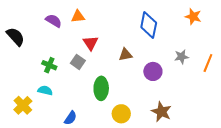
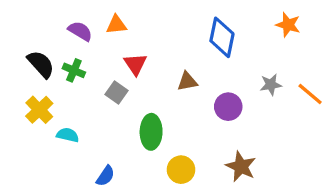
black semicircle: (16, 37) -> (41, 64), moved
orange line: (208, 63) -> (310, 94), turned -72
green cross: (49, 65) -> (74, 70), moved
yellow cross: (23, 105) -> (39, 110), moved

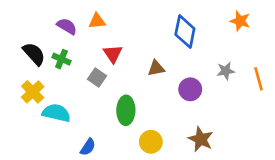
orange line: (310, 94) -> (259, 79), turned 35
cyan semicircle: (68, 135) -> (56, 113), size x1.5

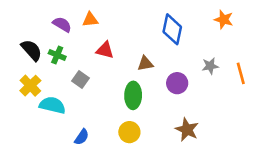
red triangle: (113, 54) -> (105, 50), turned -42
gray square: (97, 77) -> (80, 79), moved
green ellipse: (126, 110) -> (133, 95), moved
yellow circle: (151, 142) -> (129, 132), moved

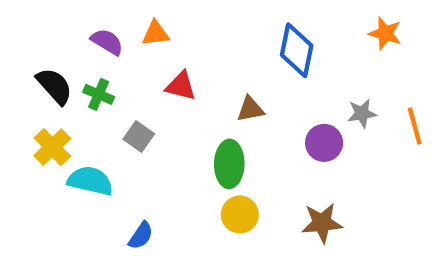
purple circle: (177, 83) -> (324, 143), moved
brown star: (187, 130) -> (322, 223), turned -30
yellow circle: (129, 132) -> (240, 215), moved

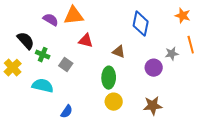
orange triangle: (156, 33) -> (74, 16), size x1.5
green cross: (99, 94) -> (43, 55), moved
brown triangle: (250, 109) -> (119, 52), turned 32
orange line: (415, 126) -> (191, 45), moved
yellow cross: (52, 147) -> (13, 68), moved

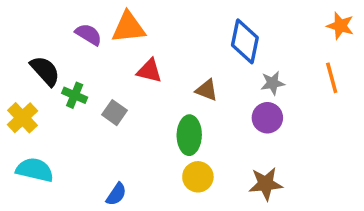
orange star: (183, 16) -> (340, 26), moved
gray star: (172, 54) -> (273, 83), moved
cyan semicircle: (43, 86) -> (35, 170), moved

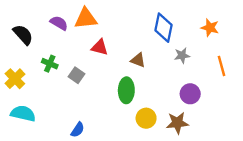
orange star: (340, 26) -> (210, 28), moved
black semicircle: (45, 71) -> (23, 35), moved
orange line: (332, 78) -> (221, 66), moved
purple circle: (267, 118) -> (190, 94), moved
yellow circle: (198, 177) -> (146, 118), moved

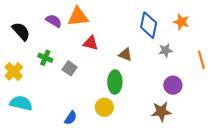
orange star: (210, 28) -> (181, 22), moved
yellow circle: (146, 118) -> (104, 107), moved

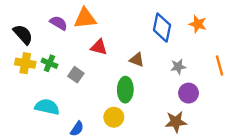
gray star: (165, 50) -> (178, 67), moved
yellow cross: (14, 71) -> (25, 63), moved, turned -36
cyan semicircle: (21, 103) -> (47, 107), moved

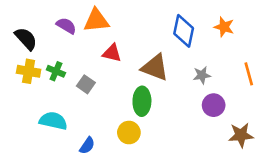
brown triangle: (137, 60) -> (155, 67), size x1.6
brown star: (176, 122) -> (241, 135), moved

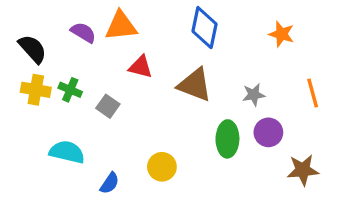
blue diamond: (184, 31) -> (205, 28), moved
green ellipse: (142, 101) -> (227, 139), moved

